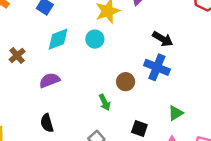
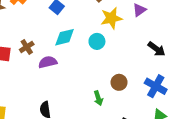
blue cross: (157, 67) -> (156, 86), moved
purple semicircle: (50, 80) -> (48, 62), moved

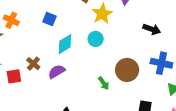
brown circle: (119, 82) -> (127, 70), size x1.5
green arrow: (98, 98) -> (104, 83), moved

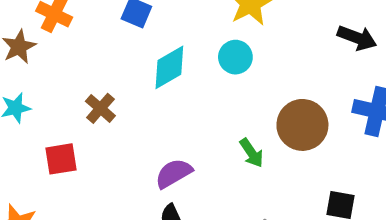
purple semicircle: (57, 72) -> (174, 173), moved
red square: (14, 76) -> (61, 159), moved

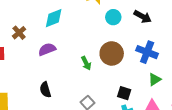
cyan circle: (235, 57) -> (113, 17), moved
purple semicircle: (174, 173) -> (47, 49), moved

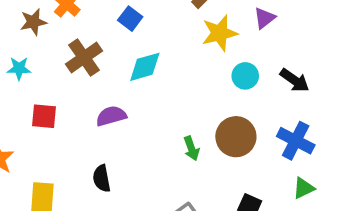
brown cross: (19, 33) -> (84, 58), moved, size x1.5
purple semicircle: (47, 49) -> (111, 116), moved
black semicircle: (45, 90) -> (102, 178), moved

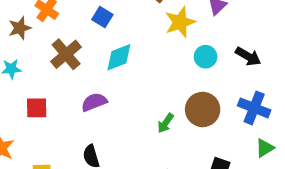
green arrow: (191, 148) -> (165, 123), turned 60

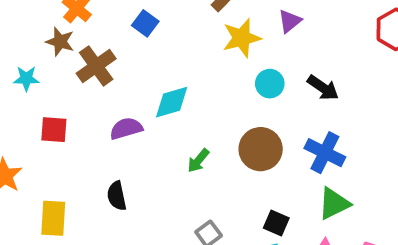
brown star: (20, 28) -> (60, 42), moved, turned 30
cyan diamond: (119, 57) -> (172, 102), moved
green arrow: (165, 123) -> (198, 161), moved
green triangle: (265, 148) -> (334, 204), size x1.4

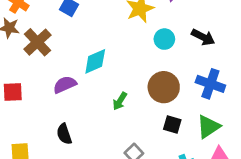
green triangle: (334, 204) -> (208, 127), moved
black square: (276, 223) -> (172, 124), moved

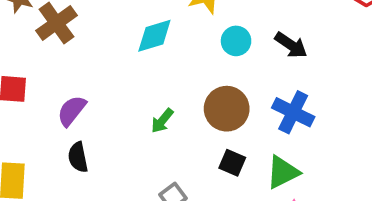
cyan diamond: (95, 61) -> (154, 36), moved
purple semicircle: (65, 85) -> (72, 111), moved, turned -35

